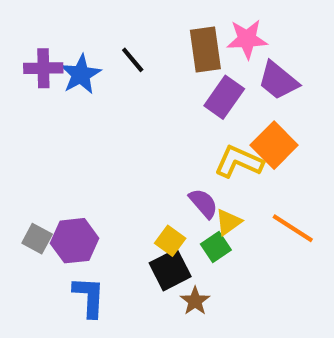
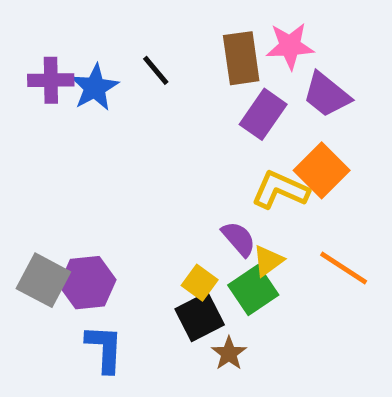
gray square: (37, 239) -> (43, 280), size x1.5
green square: (216, 247) -> (253, 290), size x1.4

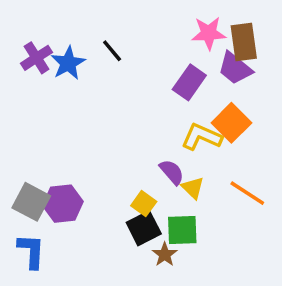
brown rectangle: (241, 58) -> (244, 42), moved
purple cross: (51, 80) -> (36, 58), turned -32
yellow triangle: (268, 261) -> (193, 188), turned -40
green square: (253, 290) -> (182, 230), moved, turned 32
blue L-shape: (104, 349) -> (31, 251), moved

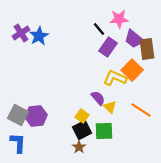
brown rectangle: (244, 42) -> (147, 49), moved
black line: (112, 51) -> (99, 29), moved
brown star: (165, 255) -> (79, 147), moved

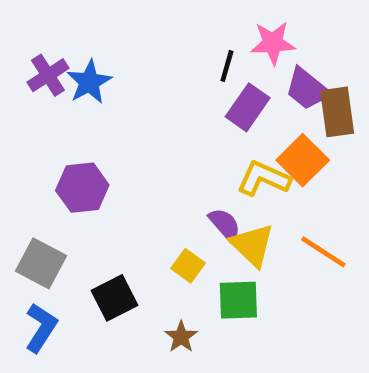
black line: (99, 29) -> (227, 66), turned 56
yellow triangle: (110, 107) -> (252, 245), size x1.5
purple hexagon: (36, 116) -> (82, 188), moved
black square: (82, 130) -> (114, 298), moved
blue L-shape: (18, 143) -> (41, 328), turned 30

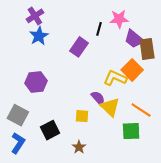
purple cross: (48, 75) -> (35, 16), moved
purple rectangle: (248, 107) -> (79, 47), moved
yellow square: (188, 266) -> (82, 116), turned -32
green square: (238, 300) -> (131, 131), moved

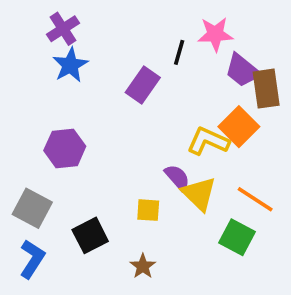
green square: (131, 131) -> (237, 237), turned 30

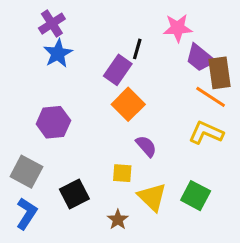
black line: (179, 52) -> (137, 49), moved
orange square: (239, 127) -> (128, 104), moved
yellow L-shape: (208, 141) -> (206, 133), moved
yellow triangle: (199, 194) -> (152, 197), moved
orange line: (255, 199) -> (211, 97), moved

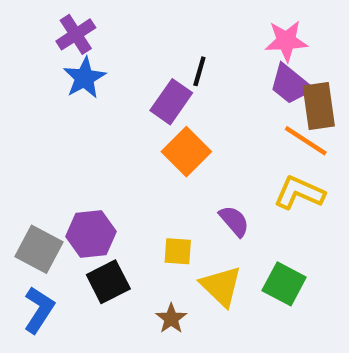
pink star: (178, 28) -> (286, 41), moved
purple hexagon: (53, 122) -> (91, 234), moved
purple semicircle: (146, 146) -> (234, 221), moved

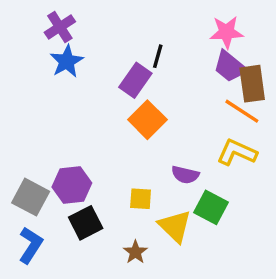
purple semicircle: (234, 221) -> (185, 175), turned 144
green square: (284, 284) -> (211, 207), moved

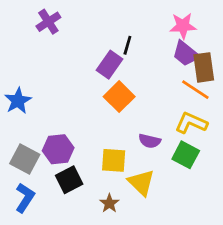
blue star: (67, 61) -> (18, 101), moved
yellow square: (141, 199) -> (114, 160), size x1.4
green square: (211, 207) -> (186, 155), moved

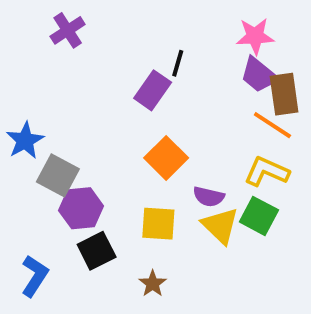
orange square: (119, 97) -> (166, 158), moved
gray square: (25, 159) -> (58, 175), moved
yellow triangle: (141, 183) -> (220, 226), moved

